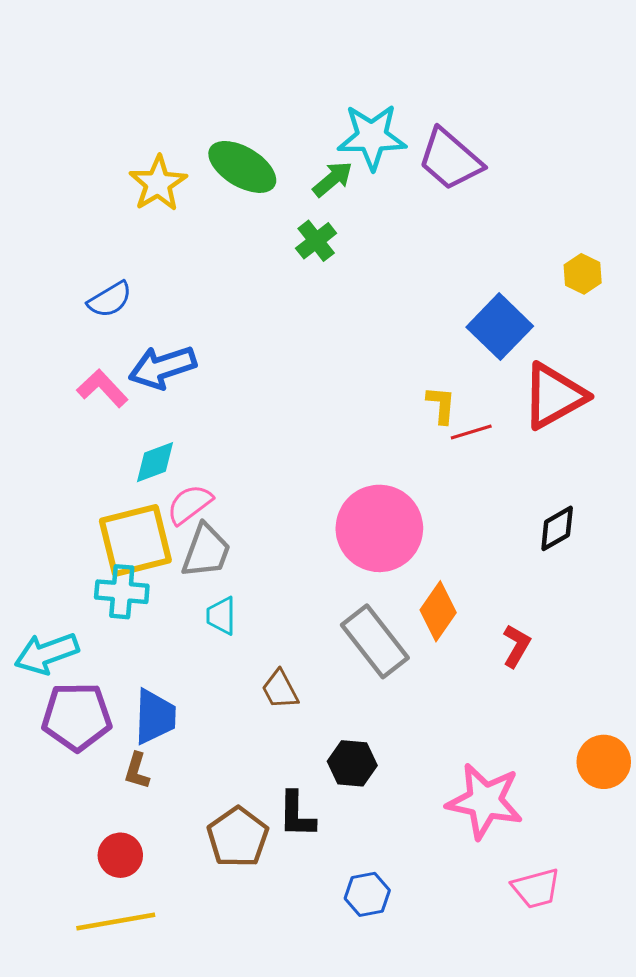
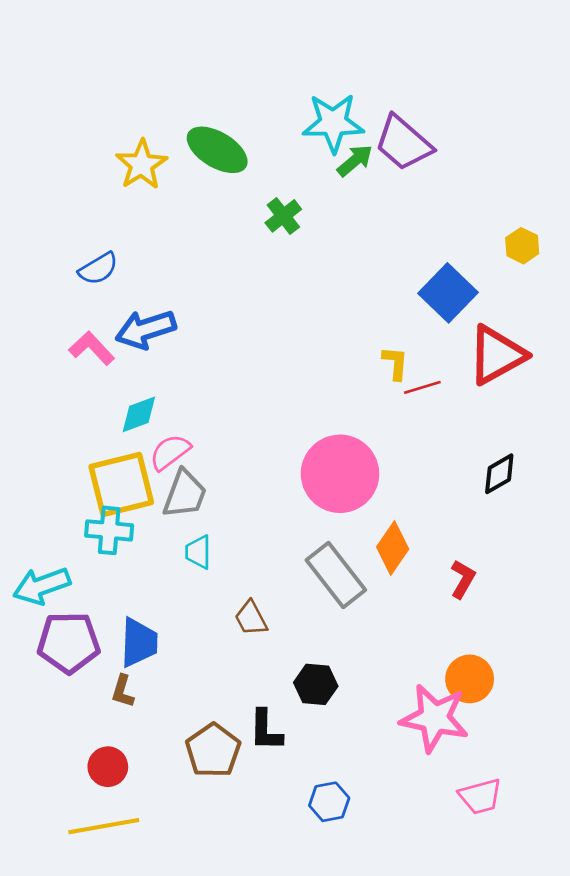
green arrow: (333, 179) -> (355, 161), moved
orange circle: (604, 762) -> (470, 679), moved

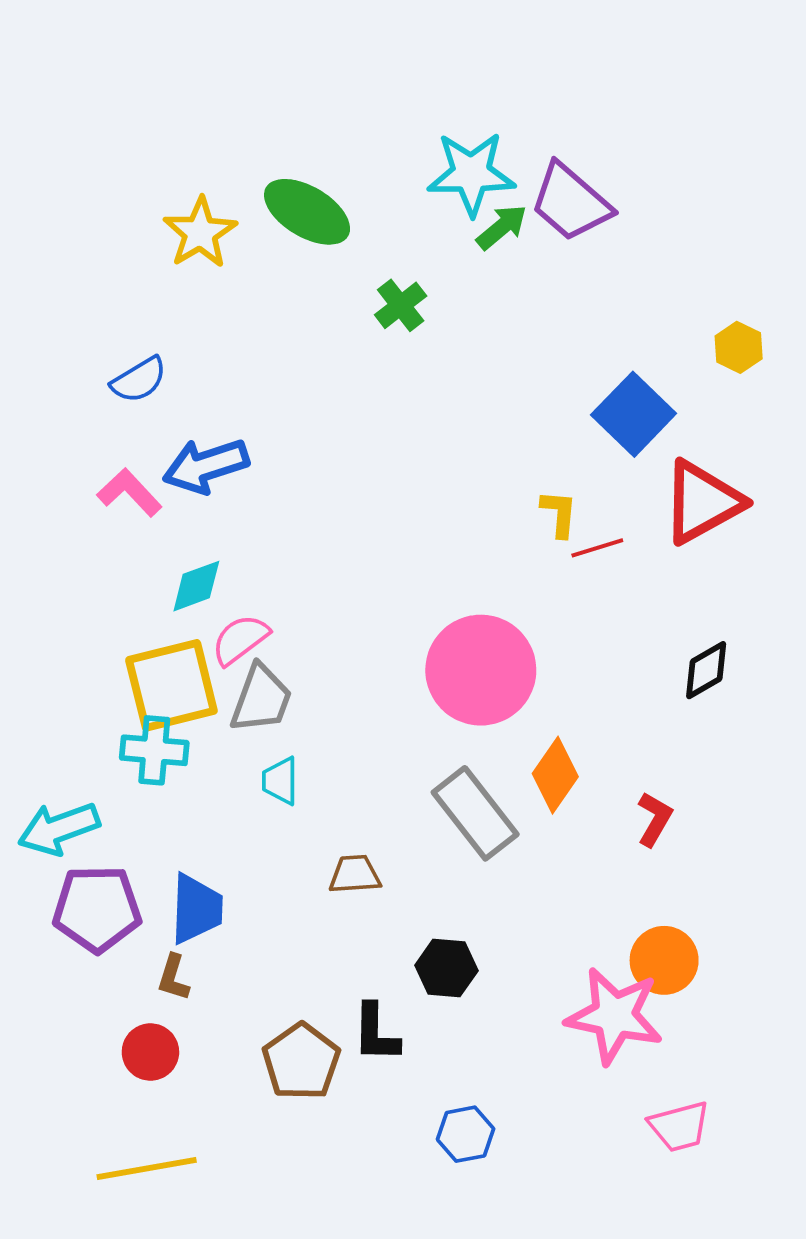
brown trapezoid: (251, 618) -> (355, 874), turned 114
red circle: (108, 767) -> (150, 1052), moved

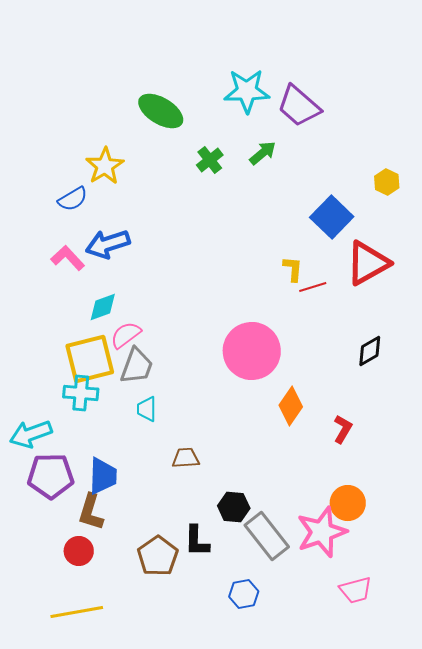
green arrow: (502, 227) -> (263, 153), moved
yellow star: (200, 233) -> (105, 166), moved
gray rectangle: (475, 813) -> (267, 536), moved
brown L-shape: (173, 978) -> (91, 512), size x1.5
pink star: (614, 1016) -> (322, 532), turned -30

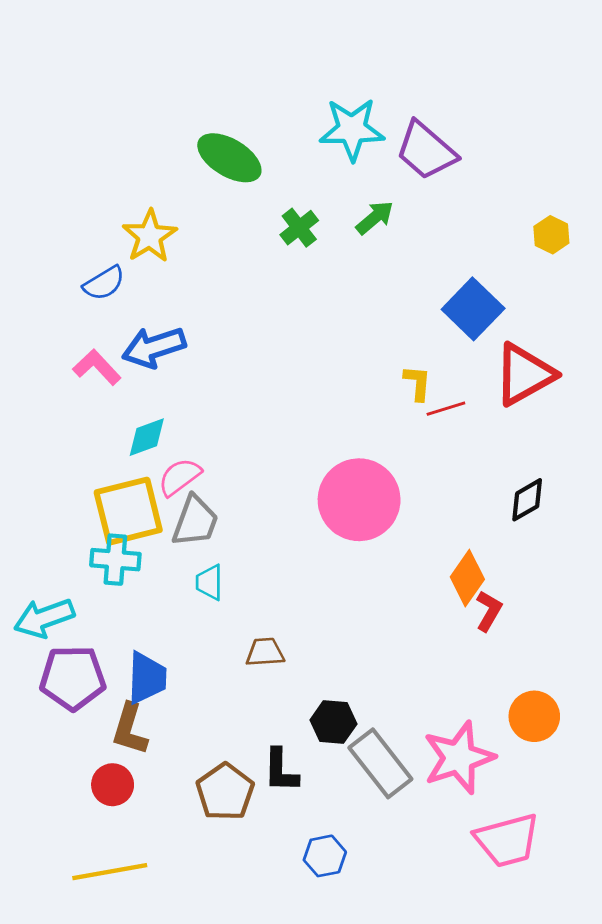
yellow hexagon: (387, 182) -> (551, 235), moved
orange diamond: (291, 406) -> (467, 578), moved
orange circle: (348, 503) -> (534, 716), moved
pink trapezoid: (356, 590) -> (507, 840), size x1.4
blue hexagon: (244, 594) -> (325, 856), moved

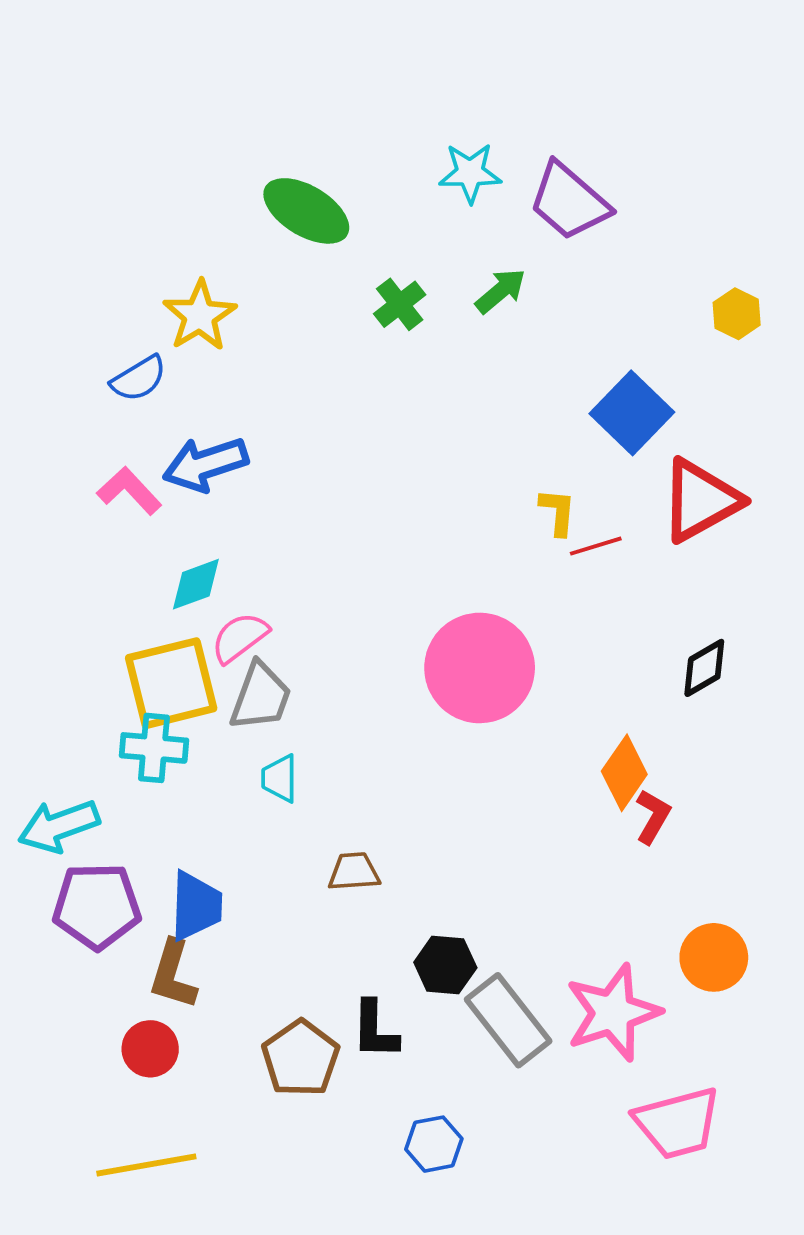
cyan star: (352, 129) -> (470, 173), size x0.7

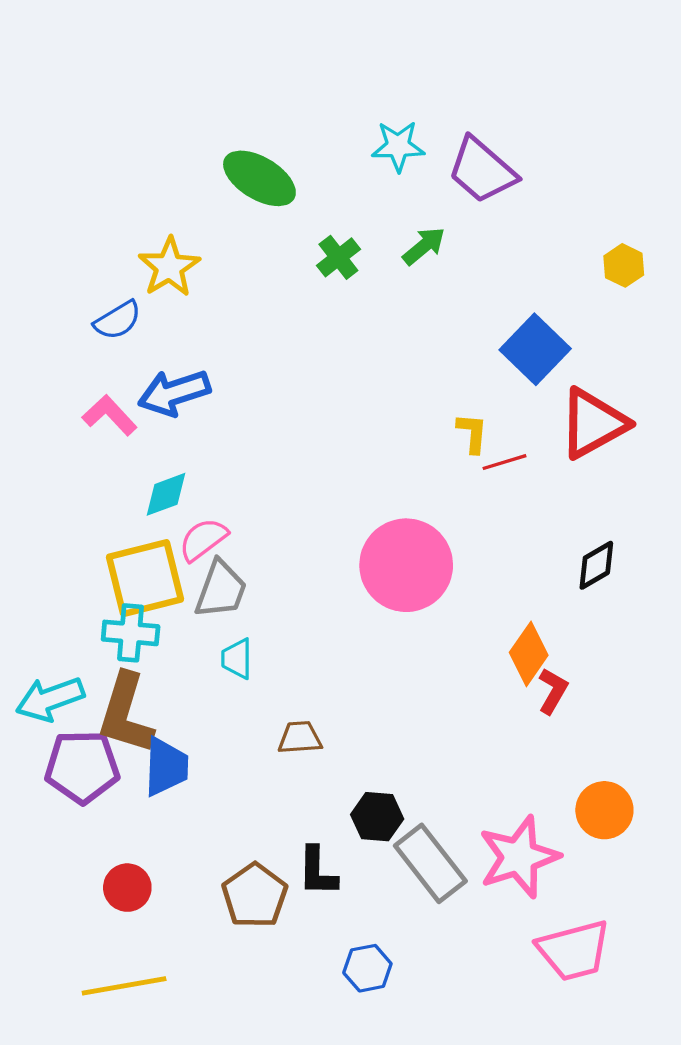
brown L-shape: (173, 975) -> (126, 713), moved, size x1.4

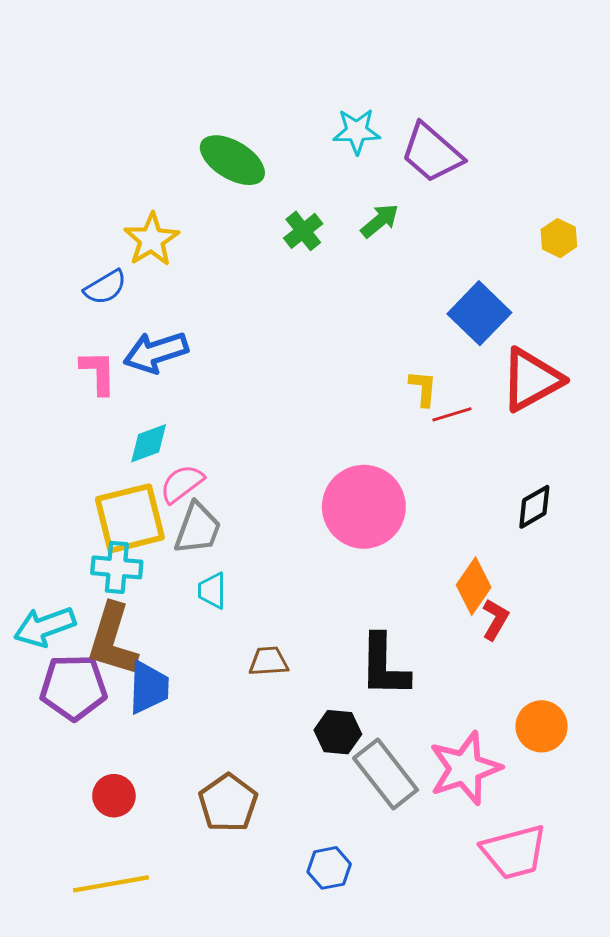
pink L-shape: (110, 415) -> (98, 372), turned 42
black L-shape: (318, 871) -> (384, 666), moved, size x1.4

